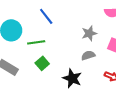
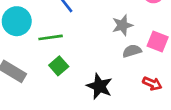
gray semicircle: (88, 55) -> (132, 51), moved

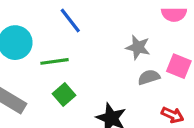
gray star: (122, 25) -> (138, 47), turned 30

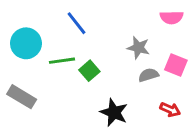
green square: (64, 94) -> (89, 71), moved

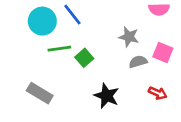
cyan circle: (26, 43) -> (42, 21), moved
gray rectangle: (22, 97) -> (40, 93), moved

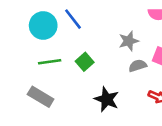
gray star: (129, 37) -> (129, 41), turned -30
green line: (59, 49) -> (50, 62), moved

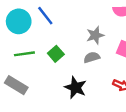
gray semicircle: (138, 66) -> (92, 57), moved

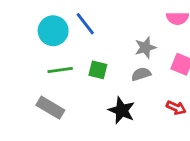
green square: (56, 54) -> (98, 70), turned -35

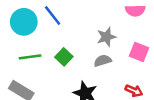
green square: (98, 70) -> (64, 57), turned 30

